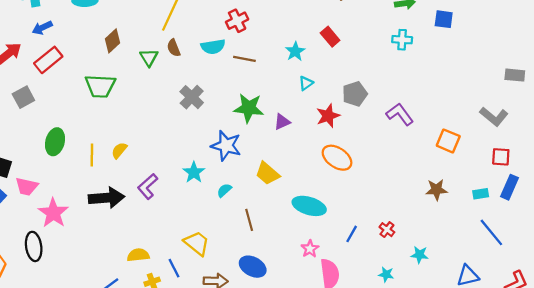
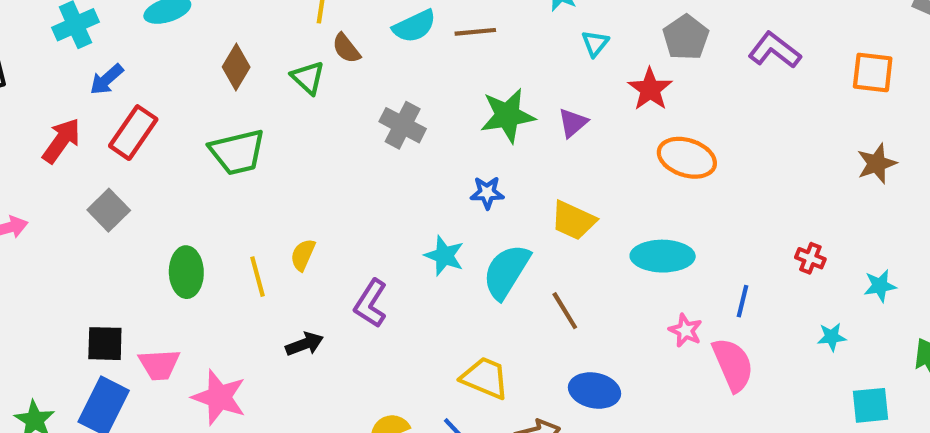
blue star: (226, 146) -> (487, 193), size x0.6
cyan semicircle: (224, 190) -> (506, 272), size x2.0
black arrow: (107, 198) -> (305, 344), size x0.6
blue line: (352, 234) -> (742, 301), moved

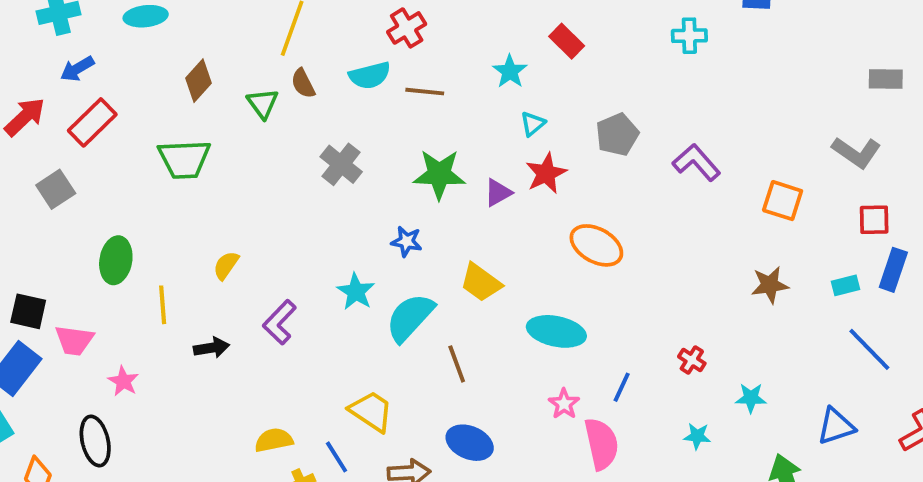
red star: (650, 89) -> (546, 173), moved
yellow line: (258, 277) -> (163, 305), moved
pink star: (219, 397) -> (123, 381), size x0.6

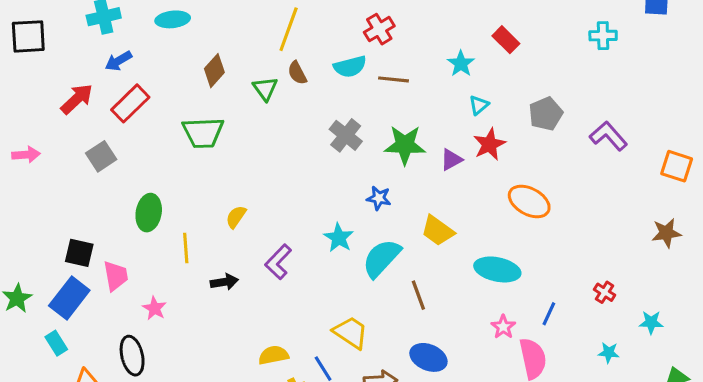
gray cross: (341, 164) -> (346, 135), moved
pink trapezoid: (74, 340) -> (116, 276), turned -108

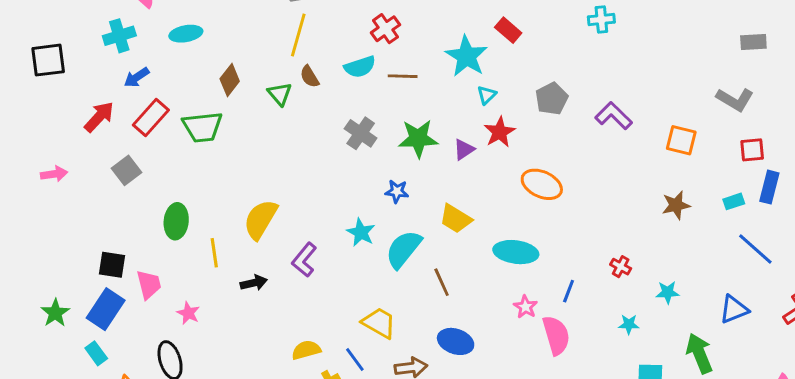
cyan star: (461, 64) -> (466, 56), size x1.6
green trapezoid: (203, 133) -> (202, 127), moved
yellow semicircle: (236, 217) -> (260, 219), size x1.8

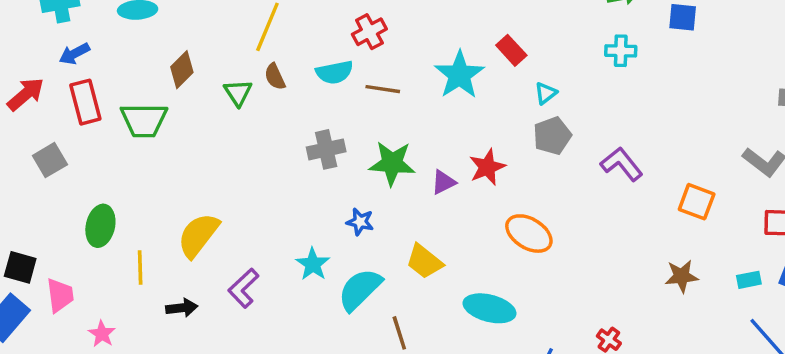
cyan triangle: (487, 95) -> (546, 93), moved
red rectangle: (151, 117) -> (85, 102), turned -63
gray cross: (361, 133) -> (326, 149), turned 36

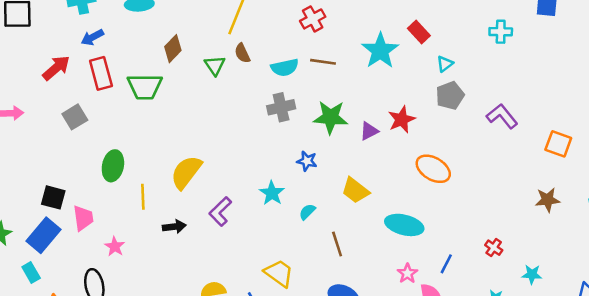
cyan semicircle: (335, 72) -> (285, 67), moved
cyan semicircle: (360, 289) -> (307, 212), size x0.5

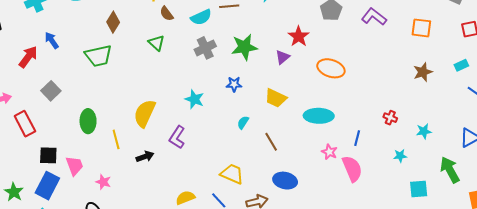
blue arrow: (92, 37) -> (52, 40), moved, turned 96
green triangle: (215, 65) -> (156, 43), moved
red rectangle: (101, 73) -> (25, 124), moved
purple triangle: (369, 131) -> (283, 57), moved
cyan star: (272, 193) -> (194, 99), moved

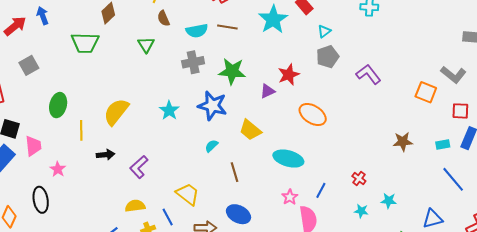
orange square: (421, 28) -> (426, 92), moved
blue star: (234, 84) -> (212, 106), size x1.8
purple L-shape: (177, 137) -> (139, 167), moved
cyan star: (400, 156) -> (361, 211), moved

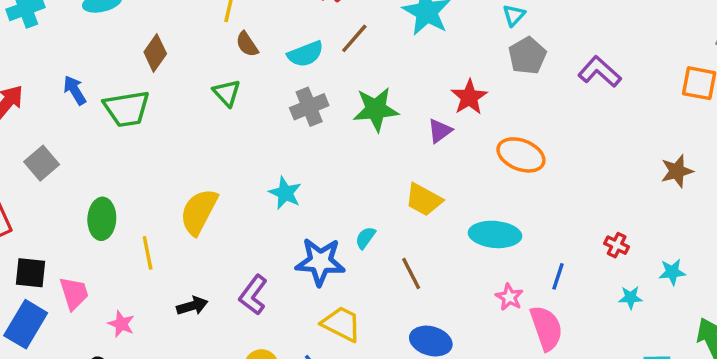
blue arrow: (43, 16) -> (75, 90), moved
brown line: (227, 27) -> (354, 38), turned -48
blue star: (212, 106) -> (320, 262), moved
black arrow: (106, 155) -> (192, 306), moved

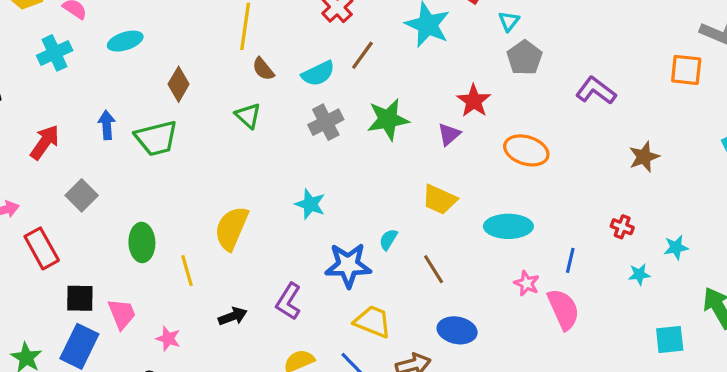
purple L-shape: (600, 72) -> (596, 91), moved
blue arrow: (75, 90) -> (107, 125), turned 32
brown star: (677, 171) -> (644, 157), moved

